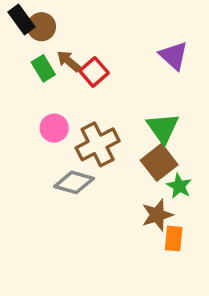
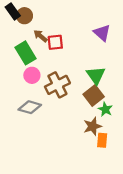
green rectangle: (43, 68) -> (26, 53), moved, size x1.5
red square: (94, 72) -> (55, 42), turned 35
gray diamond: (74, 182) -> (30, 107), moved

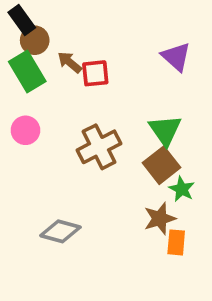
brown circle: (24, 16) -> (35, 40), moved
green rectangle: (26, 53) -> (27, 71), moved
pink circle: (32, 75) -> (25, 130), moved
gray diamond: (30, 107) -> (60, 231), moved

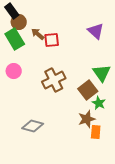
green triangle: (165, 130) -> (102, 73), moved

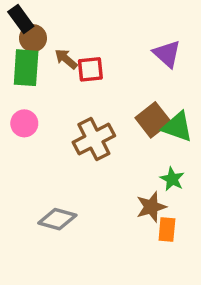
green rectangle: (15, 39) -> (26, 68), turned 35
green triangle: (102, 73) -> (177, 127), turned -36
brown square: (88, 90) -> (153, 120), moved

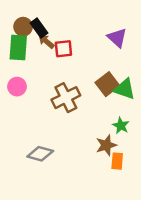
black rectangle: (21, 19) -> (39, 28), moved

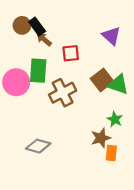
green rectangle: (18, 47) -> (38, 71), moved
red square: (63, 49) -> (71, 53), moved
pink circle: (17, 87) -> (16, 82), size x1.5

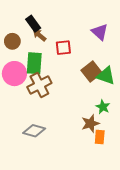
brown circle: (22, 25) -> (12, 41), moved
brown cross: (63, 93) -> (39, 85), moved

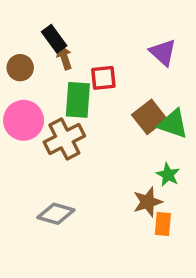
brown arrow: (39, 35) -> (64, 57), turned 32
green rectangle: (34, 63) -> (78, 100), moved

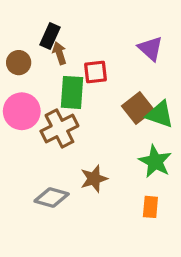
black rectangle: (54, 39) -> (50, 36), turned 60
green star: (168, 175) -> (155, 161), size x1.5
brown star: (148, 202) -> (94, 179), moved

